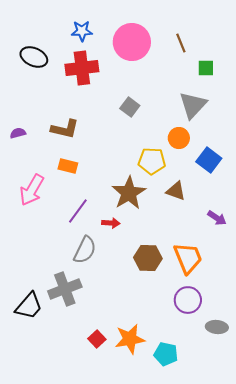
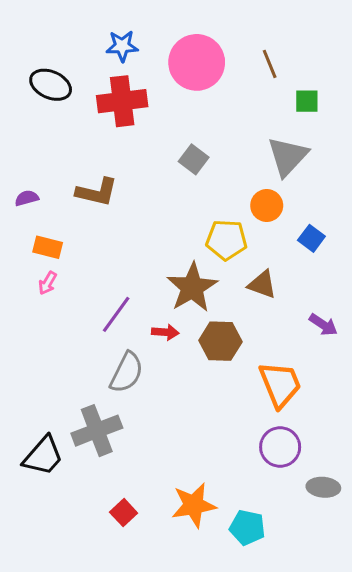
blue square: (209, 160) -> (311, 238), size x0.7
orange rectangle: (68, 166) -> (48, 247), moved
pink arrow: (32, 190) -> (48, 283), size x0.5
brown hexagon: (148, 258) -> (220, 341), moved
red square: (97, 339) -> (124, 513), moved

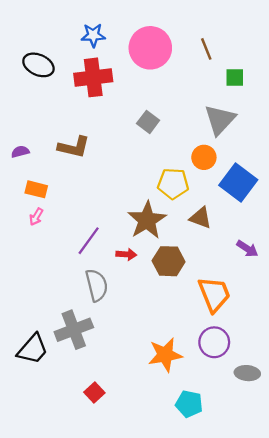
blue square: (311, 238) -> (238, 182), size x1.8
gray semicircle: (127, 372) -> (97, 285), turned -40
orange star: (194, 505) -> (165, 355), moved

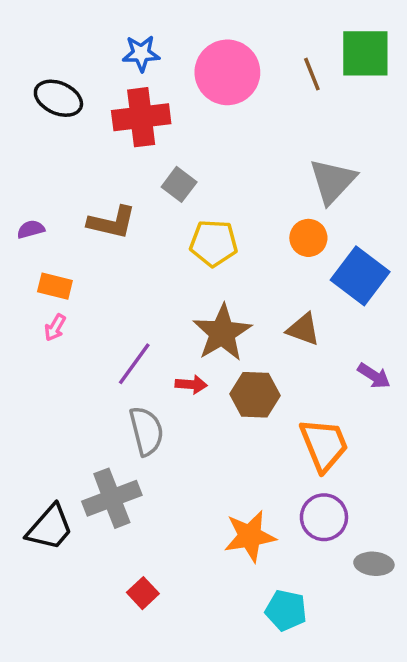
green square: (235, 77) -> (365, 53), moved, size x1.8
gray square: (148, 122) -> (179, 184), moved
yellow pentagon: (173, 184) -> (214, 243), moved

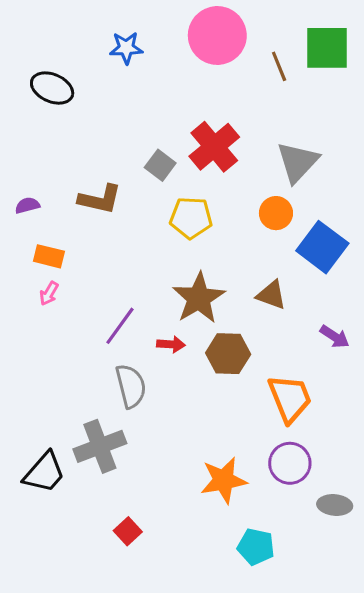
pink circle: (227, 72) -> (217, 35), moved
red cross: (141, 117) -> (214, 147), moved, turned -33

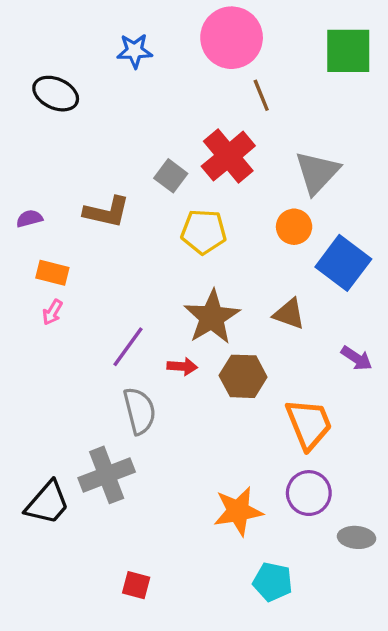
brown line: (279, 66) -> (261, 95), moved
red square: (128, 531) -> (136, 585), moved, turned -32

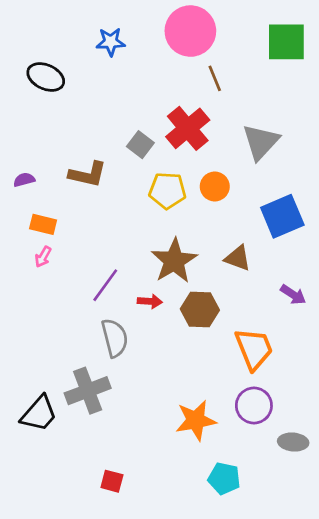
orange circle: (294, 227) -> (215, 186), moved
blue square: (343, 263) -> (282, 216), turned 30

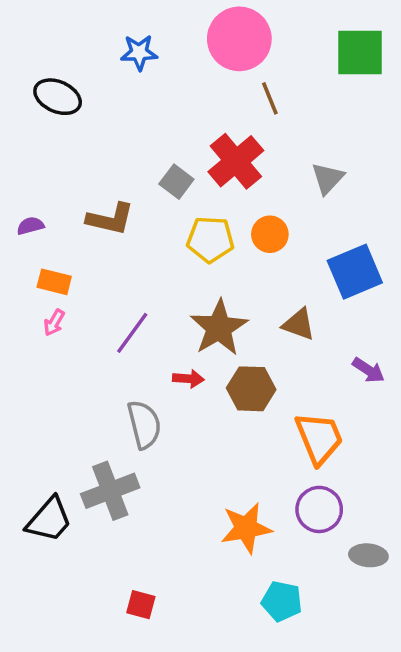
gray triangle: (261, 142) -> (328, 178), size x0.7
purple line: (105, 285) -> (132, 333), moved

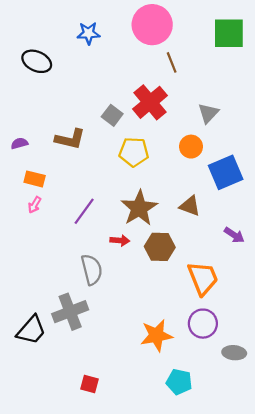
orange circle: (270, 234) -> (191, 147), moved

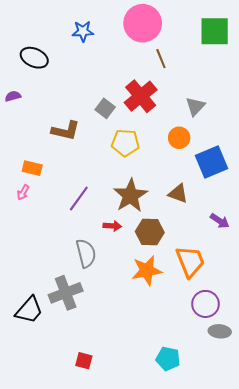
purple semicircle: (19, 143) -> (13, 96), moved
pink arrow: (35, 205) -> (23, 192), moved
purple circle: (203, 324) -> (205, 304), moved
orange star: (156, 335) -> (147, 271), moved

